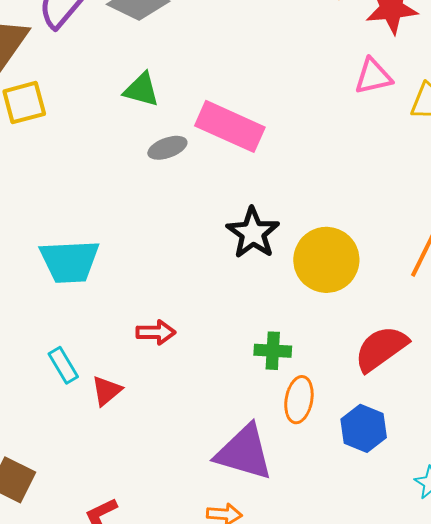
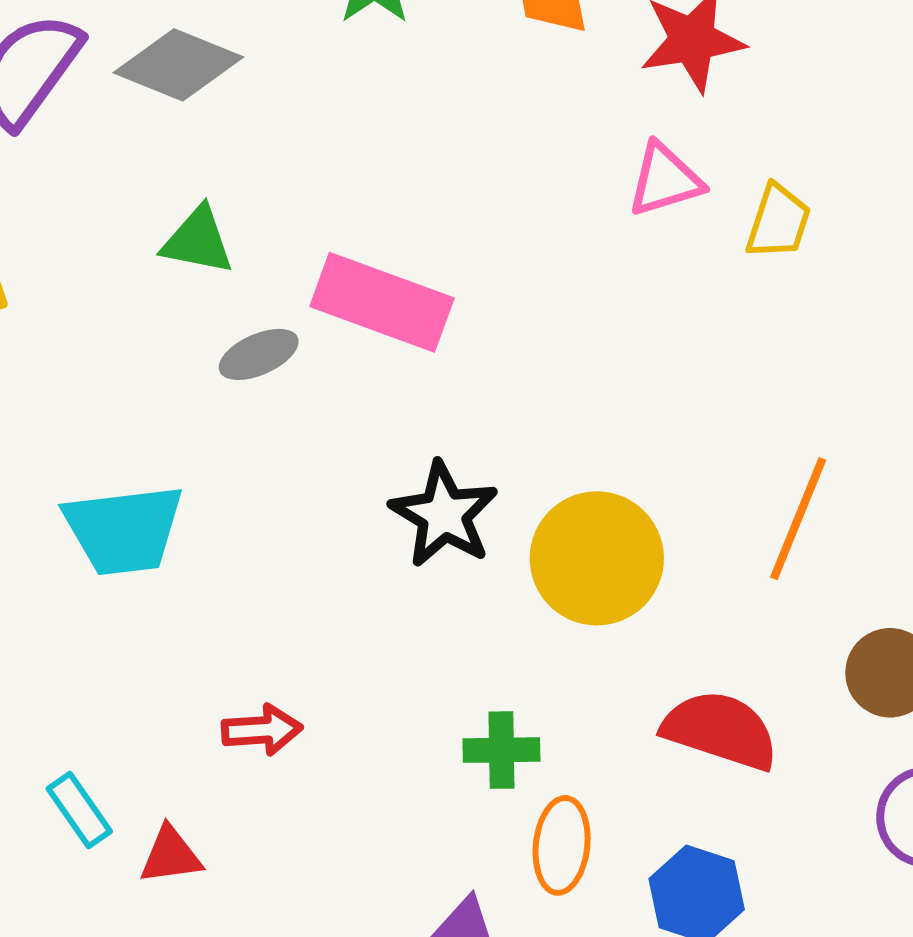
cyan trapezoid: (70, 261) -> (124, 530), moved
red semicircle: (381, 349) -> (720, 730), turned 58
red triangle: (107, 391) -> (171, 855), turned 36

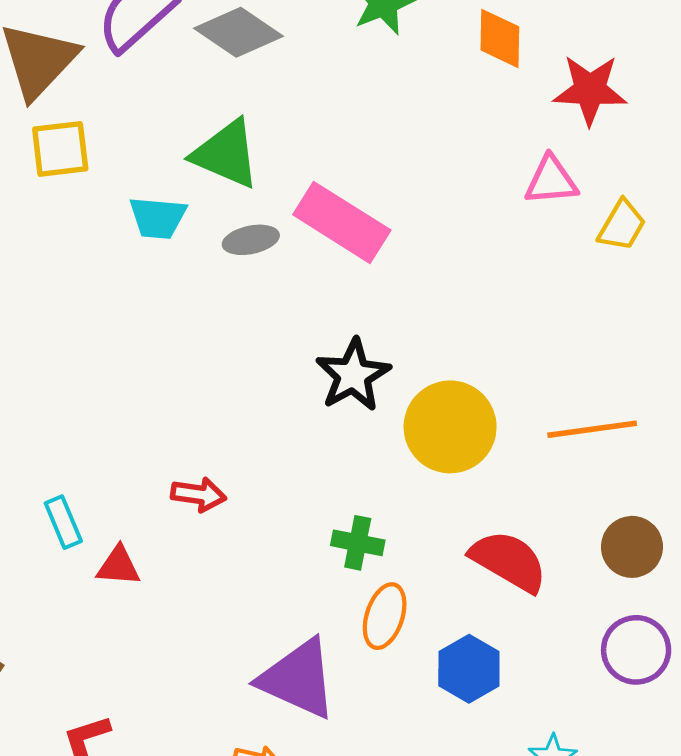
green triangle: (198, 241) -> (226, 154), size x1.4
orange line: (798, 519) -> (592, 429), turned 48
cyan trapezoid: (124, 530) -> (158, 218), moved, size x0.7

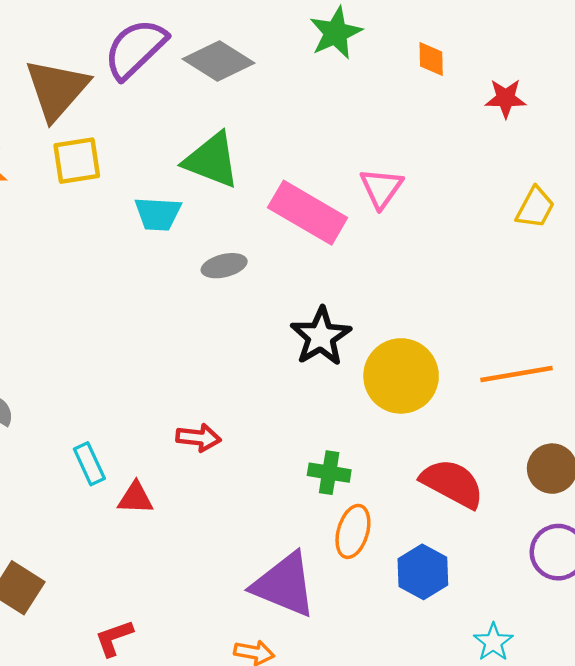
orange diamond: (500, 38) -> (431, 59), size x0.7
red star: (590, 90) -> (506, 98), size x0.7
pink triangle: (551, 181) -> (381, 188), moved, turned -48
gray ellipse: (251, 240) -> (224, 266), moved

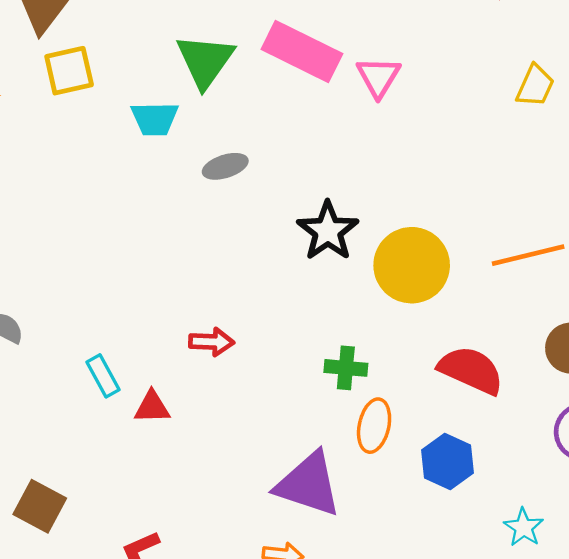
green triangle: (212, 160) -> (205, 61), turned 48
pink rectangle: (308, 213) -> (302, 52), moved

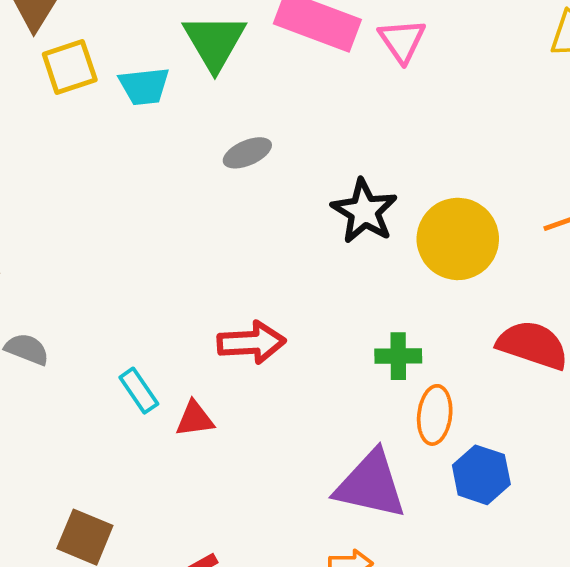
cyan trapezoid: (155, 119) -> (144, 86), moved
red arrow: (211, 342) -> (251, 342), size x1.4
blue hexagon: (448, 462) -> (481, 475), moved

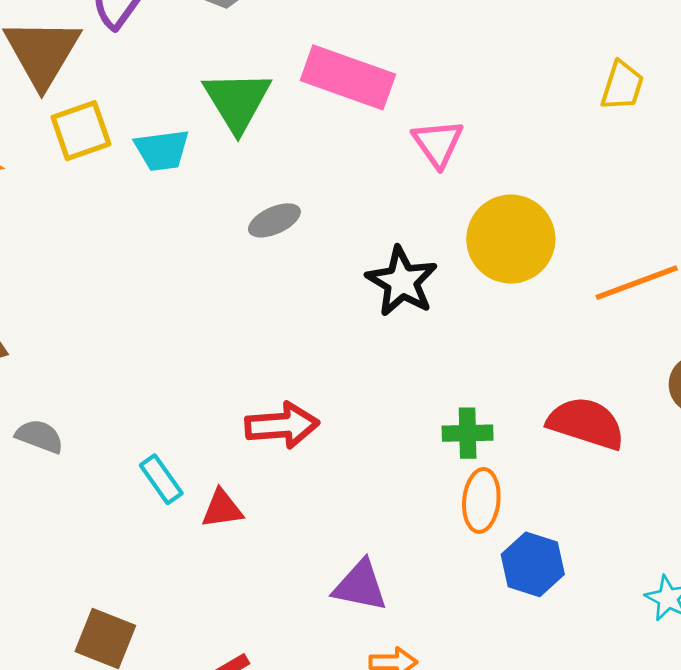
pink triangle: (402, 41) -> (438, 143), moved
yellow circle: (458, 239) -> (511, 239), moved
green cross: (398, 356) -> (468, 433), moved
purple triangle: (371, 485) -> (360, 586), moved, size x0.7

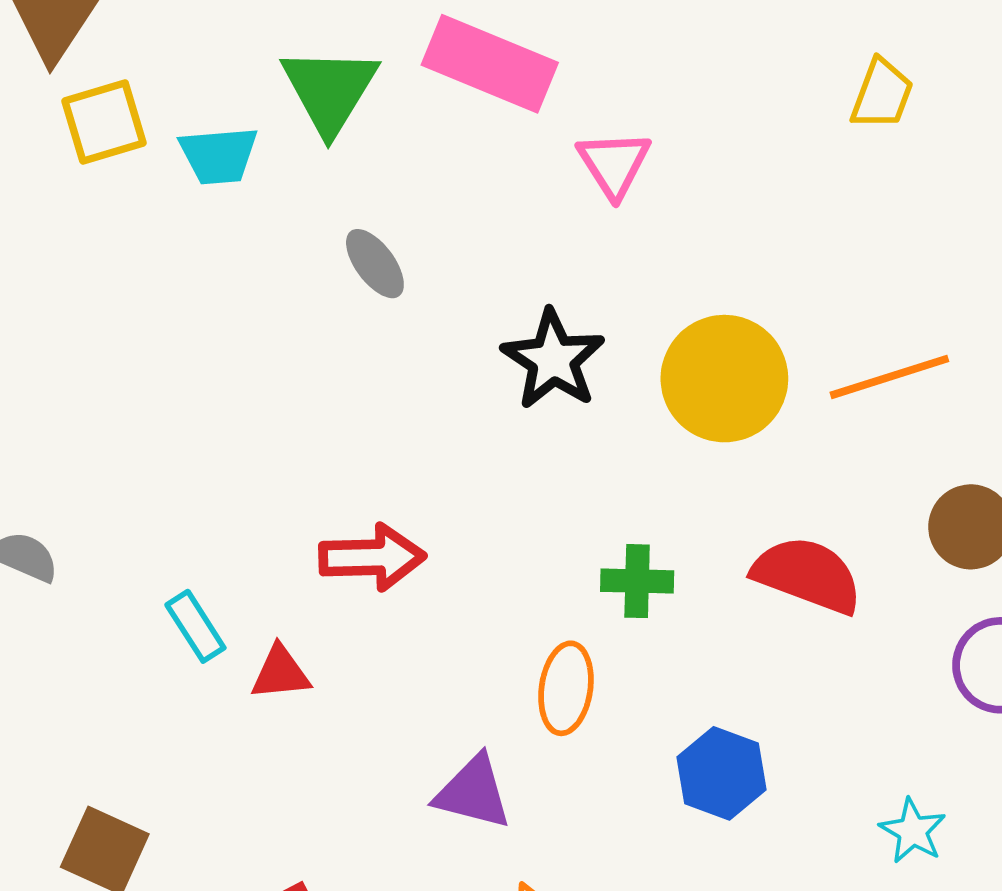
gray ellipse: (274, 220) -> (375, 264), turned 75
yellow circle: (511, 239) -> (724, 379), moved
orange ellipse: (481, 500) -> (566, 688), moved

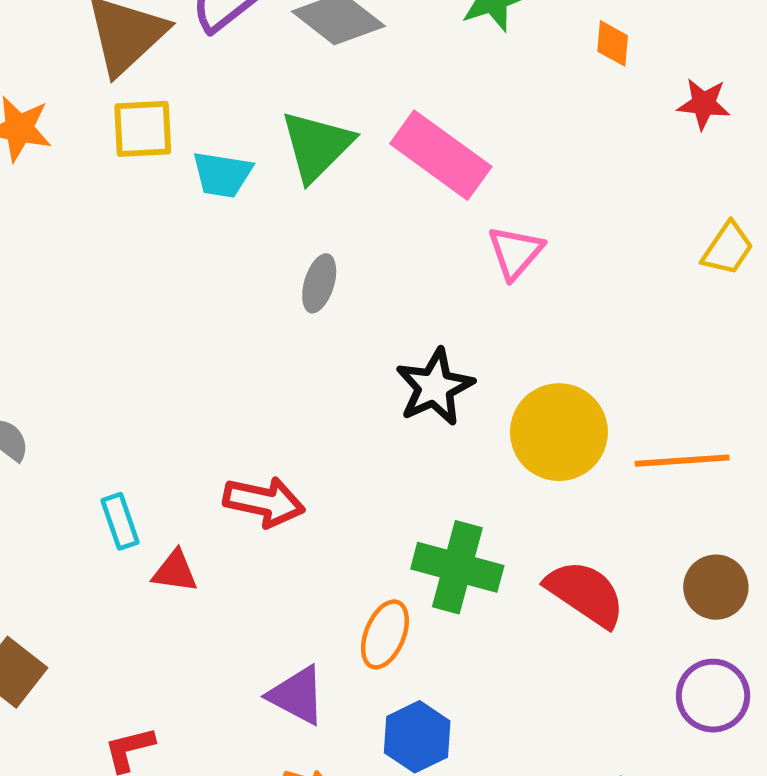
gray ellipse: (375, 264) -> (319, 283), turned 40
green cross: (637, 581) -> (457, 567), size x1.6
blue hexagon: (721, 773) -> (417, 737), moved

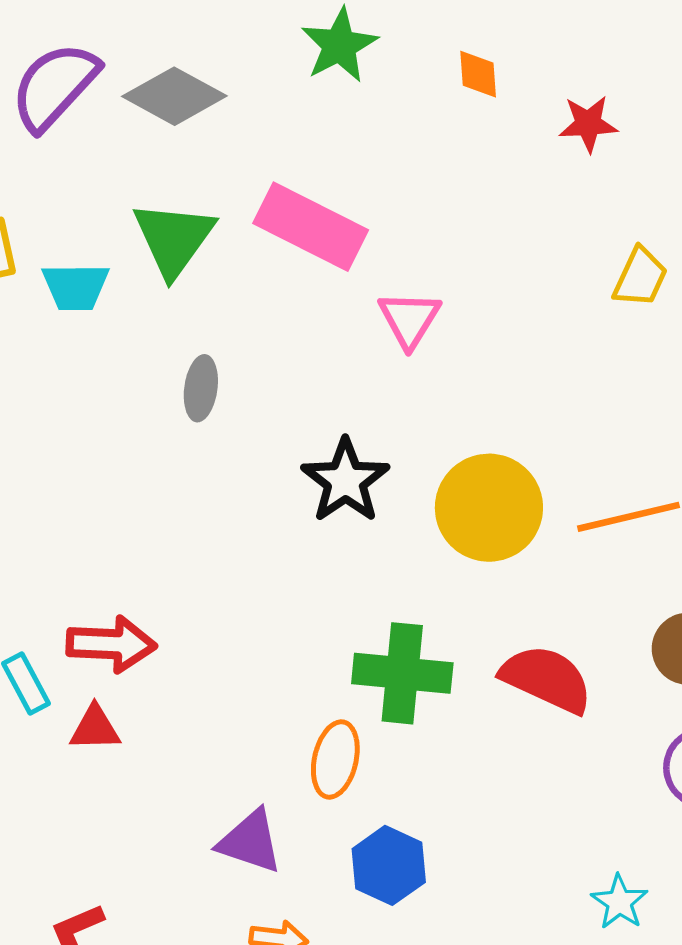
red arrow: (264, 502) -> (111, 644), moved

